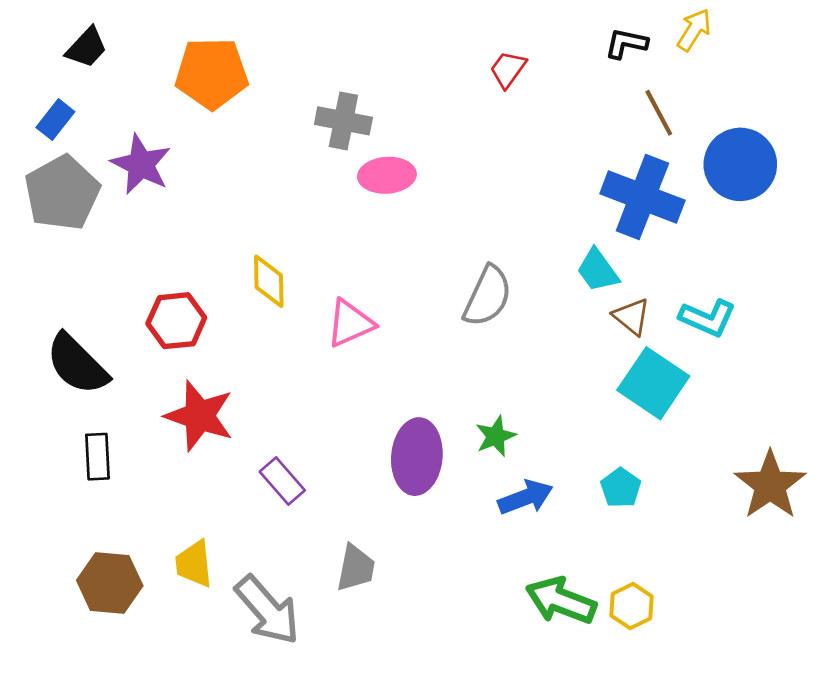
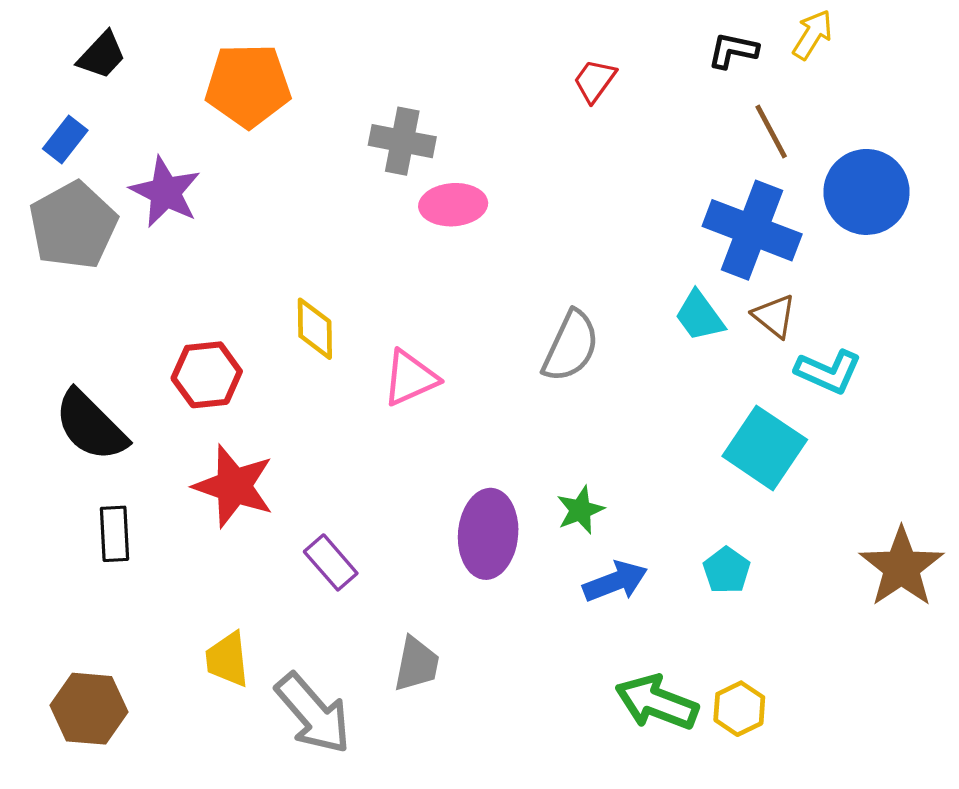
brown triangle: (632, 317) -> (774, 316), moved
brown hexagon: (110, 583) -> (89, 709), moved

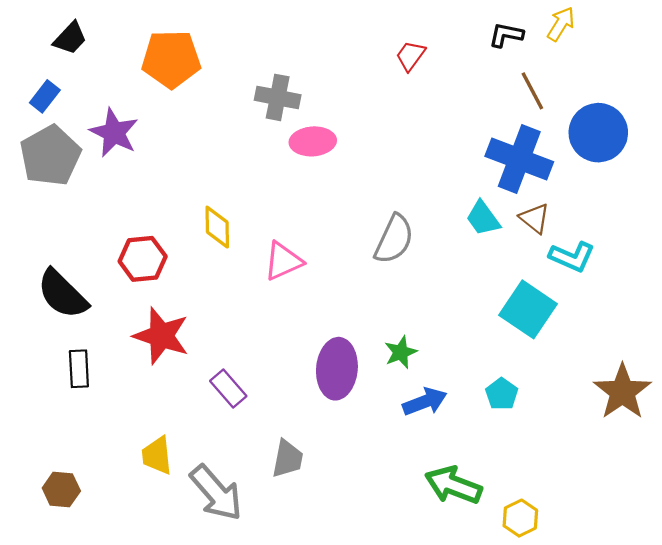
brown hexagon: (89, 709) -> (61, 490), size x0.7
yellow hexagon: (739, 709) -> (520, 518), moved

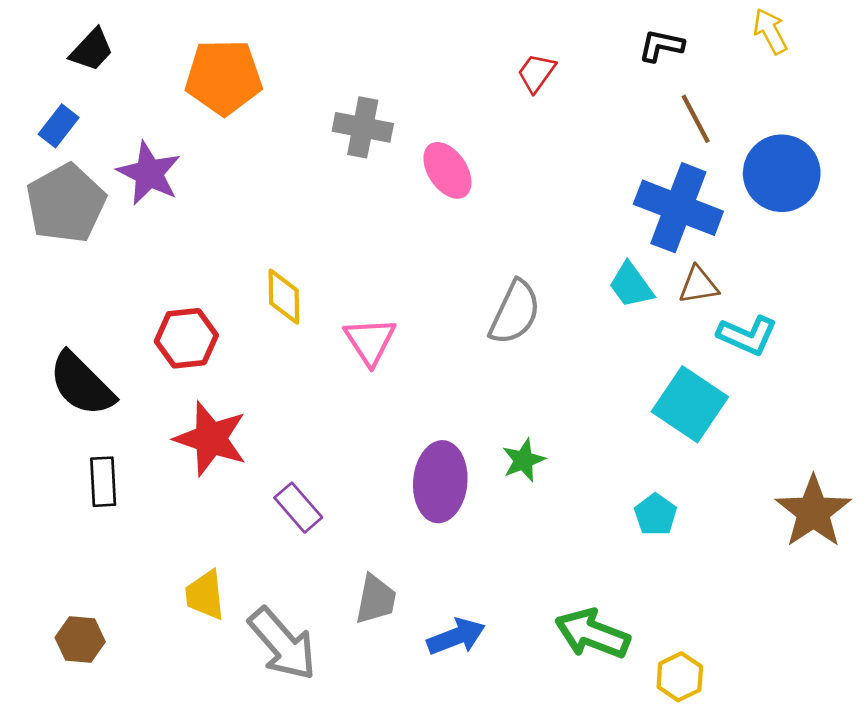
yellow arrow: (561, 24) -> (770, 31), moved, turned -60
pink ellipse: (313, 141) -> (447, 170), moved, turned 60
brown triangle: (535, 218) -> (698, 285), turned -48
pink triangle: (283, 261) -> (370, 341), turned -39
blue arrow: (425, 402) -> (456, 637), moved

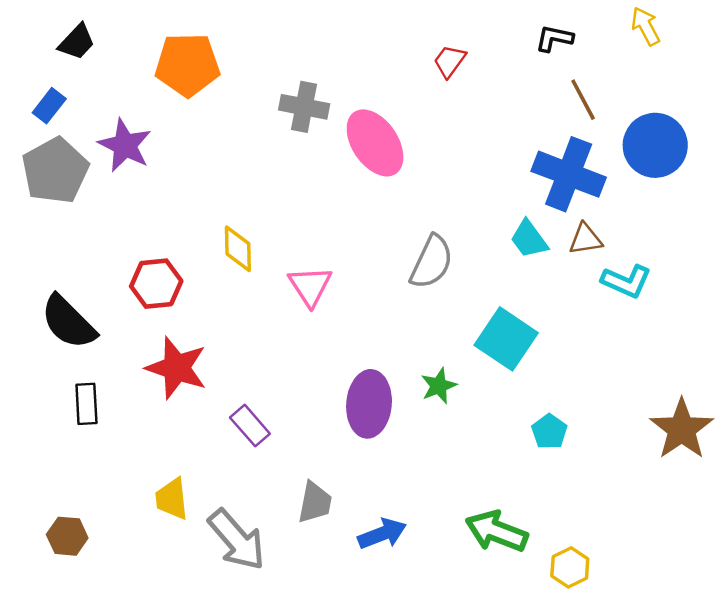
pink ellipse: (447, 170) -> (375, 143), size x1.4
cyan square: (690, 404) -> (506, 339), moved

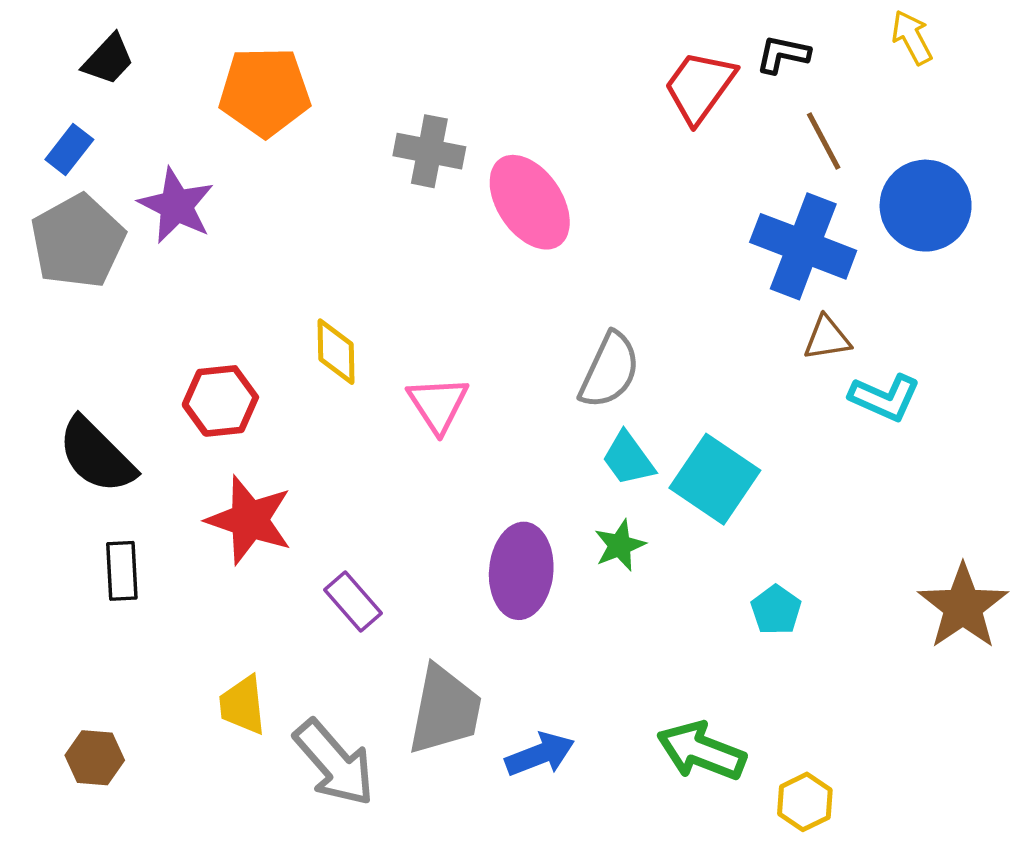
red trapezoid: (450, 61) -> (700, 87), moved, size x1.6
cyan trapezoid: (529, 239) -> (628, 459), moved
gray trapezoid: (315, 502) -> (445, 710), size x1.5

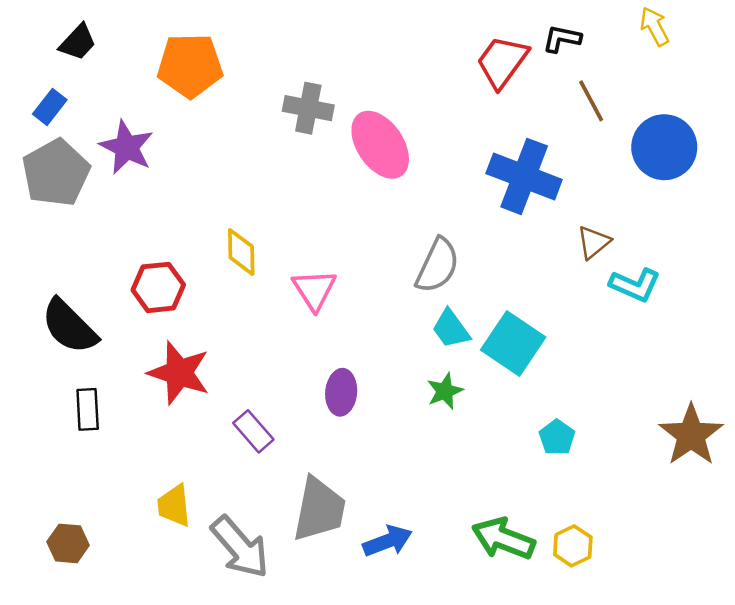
blue cross: (803, 246) -> (524, 176), moved
brown triangle: (827, 338) -> (594, 242), turned -30
purple ellipse: (521, 571) -> (341, 392), moved, size x0.7
yellow hexagon: (805, 802) -> (573, 546), moved

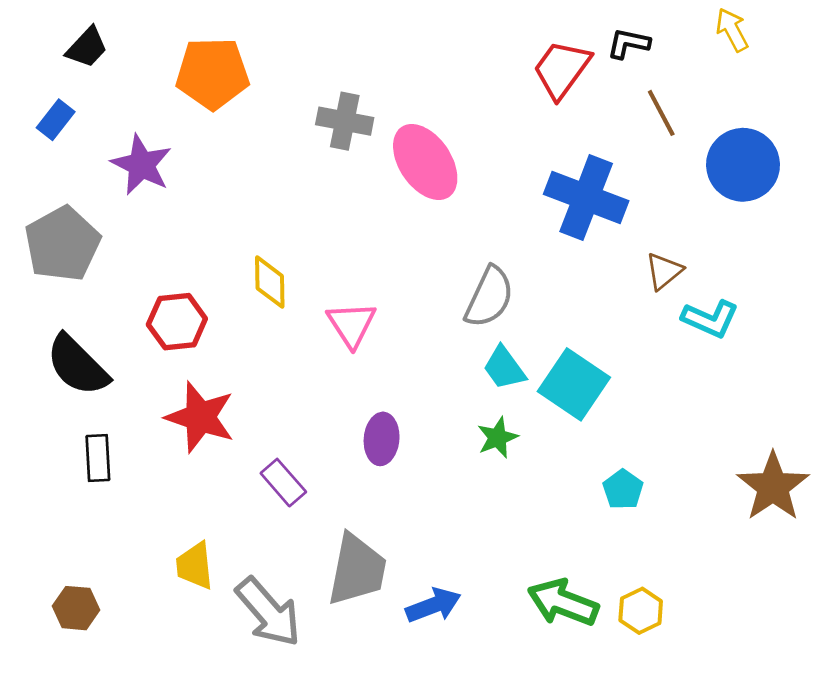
gray pentagon: (56, 173) -> (62, 244), moved

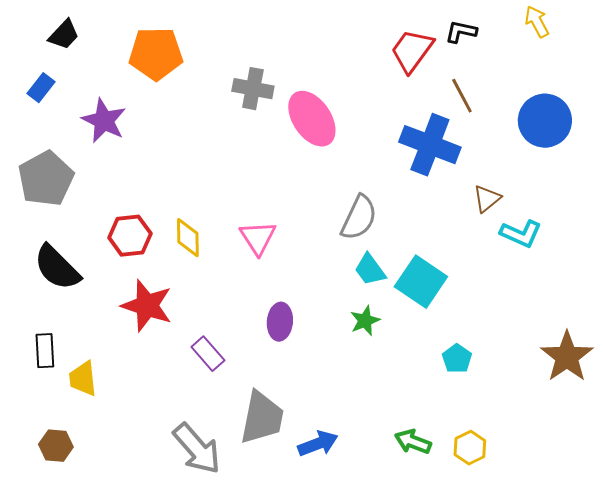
brown line: (661, 113) -> (462, 96), moved
yellow diamond: (270, 282) -> (188, 238), moved
black rectangle: (98, 458) -> (45, 351), moved
yellow trapezoid: (195, 566) -> (83, 379), moved
green arrow: (563, 603) -> (413, 442), size x0.7

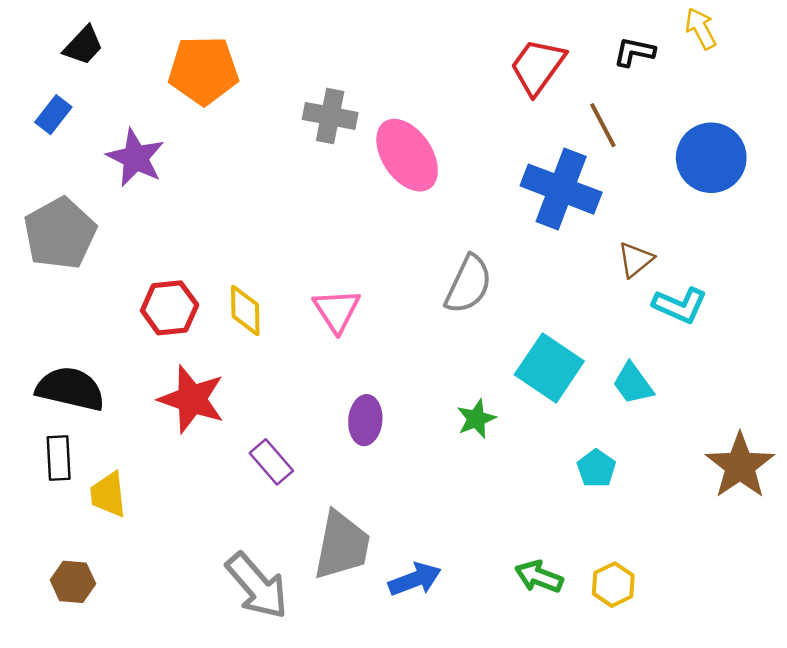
black L-shape: (461, 32) -> (634, 52), moved
black semicircle: (57, 268) -> (70, 389), moved, turned 148
cyan trapezoid: (370, 270) -> (633, 384), moved

